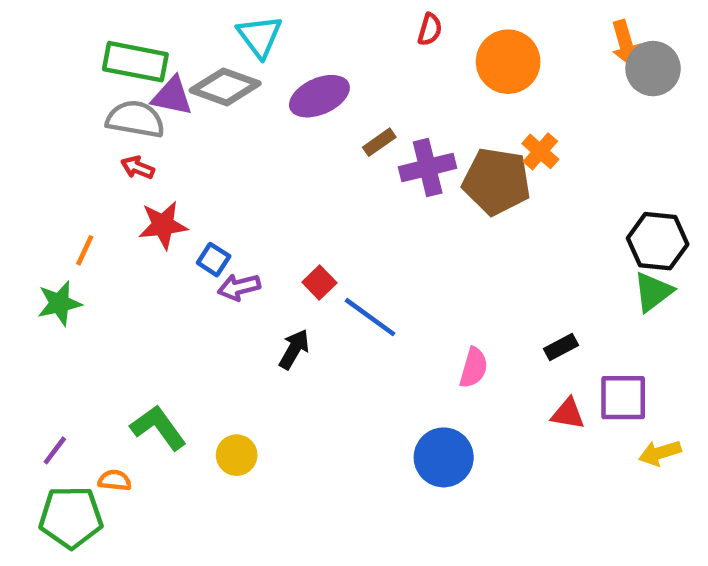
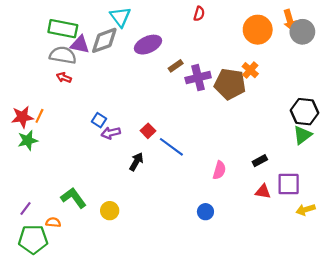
orange circle: (508, 62) -> (258, 30), moved
gray diamond: (225, 87) -> (104, 40), turned -40
red star: (163, 225) -> (22, 117), moved
blue circle: (444, 457) -> (205, 212), size x0.6

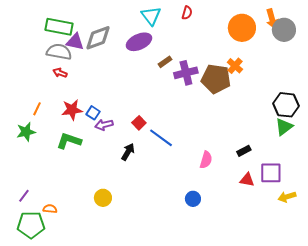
cyan triangle: (120, 17) -> (151, 16), moved
red star: (22, 117) -> (72, 110), moved
green L-shape: (73, 198) -> (69, 141), moved, turned -35

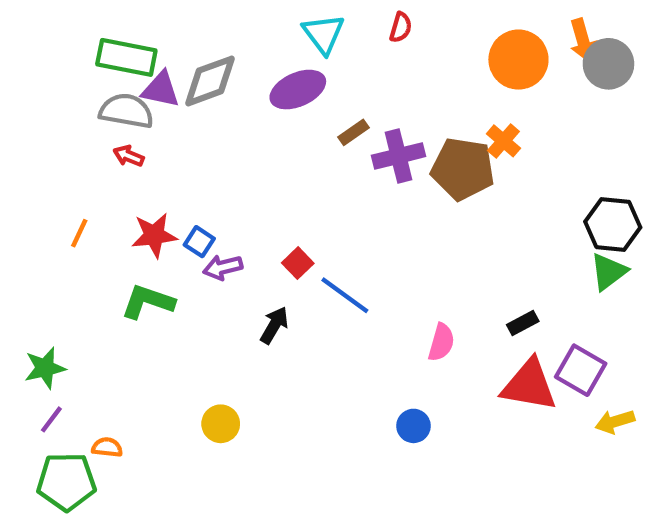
green star: (26, 132) -> (45, 368), moved
purple square: (271, 173) -> (581, 370), turned 30
red triangle: (247, 180) -> (529, 385), size x1.8

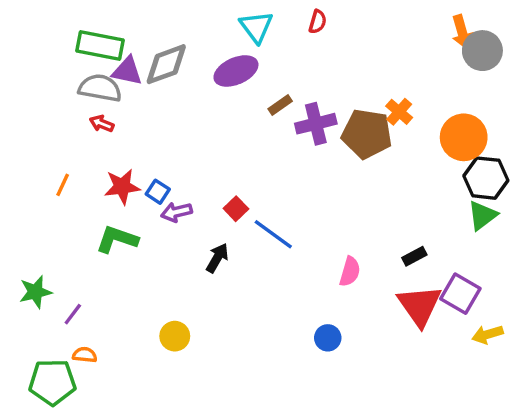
orange circle: (518, 60) -> (464, 137), moved
red triangle: (529, 385) -> (420, 306), turned 45
purple line: (51, 419) -> (73, 314), moved

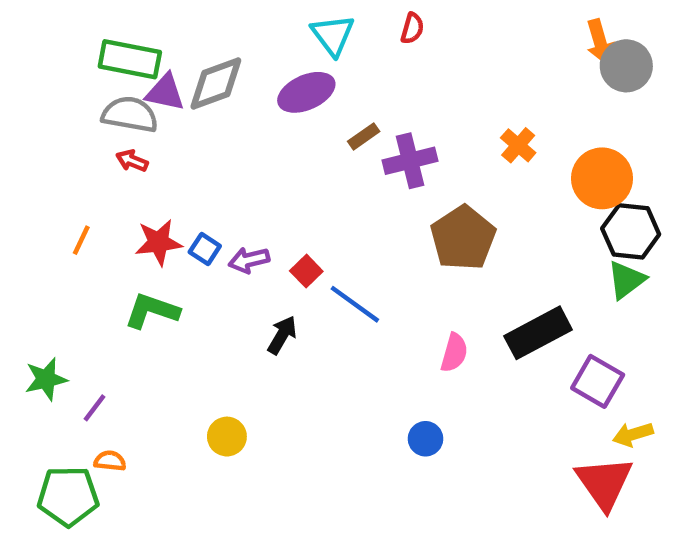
brown pentagon: (367, 134) -> (463, 238), moved, turned 30
purple arrow: (176, 212) -> (249, 260), moved
black rectangle: (414, 256) -> (538, 333), size x2.0
red triangle: (420, 306) -> (604, 483), moved

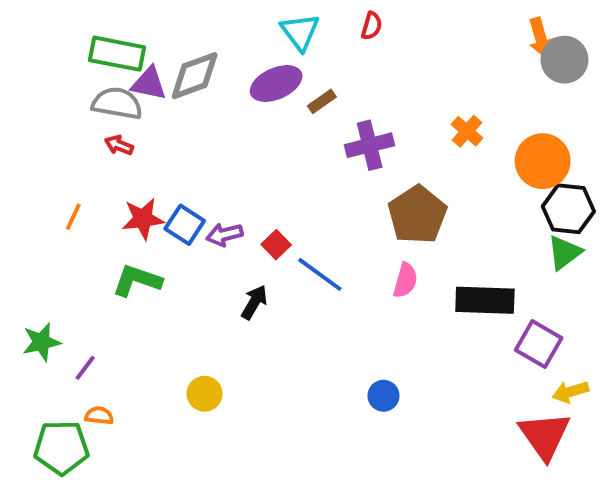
brown rectangle: (364, 136) -> (322, 101), moved
blue square: (205, 249) -> (185, 225), size x1.4
black rectangle: (538, 333) -> (485, 300), turned 30
pink semicircle: (454, 353) -> (405, 280), moved

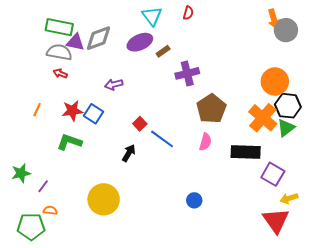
orange cross: (467, 131) -> (263, 118), moved, size x1.8
purple arrow: (224, 235) -> (114, 85), moved
yellow circle: (205, 394) -> (104, 199), size x1.8

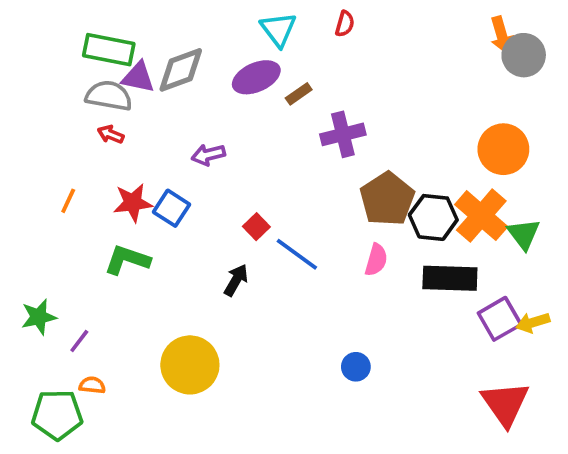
black hexagon: (288, 106) -> (433, 217), moved
green triangle: (286, 128) -> (524, 234), turned -30
purple square: (273, 174) -> (500, 319), turned 30
yellow arrow: (289, 198) -> (533, 323), moved

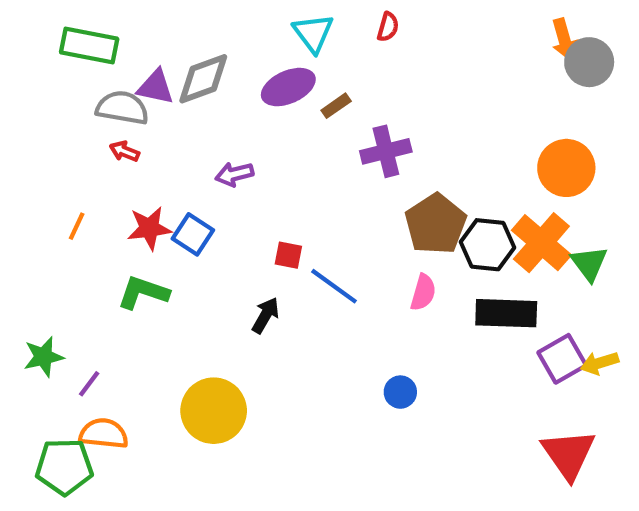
green rectangle: (109, 50) -> (89, 46), moved
red square: (256, 227) -> (288, 255), turned -35
blue circle: (356, 367) -> (400, 392), moved
orange semicircle: (92, 385) -> (104, 434), size x1.6

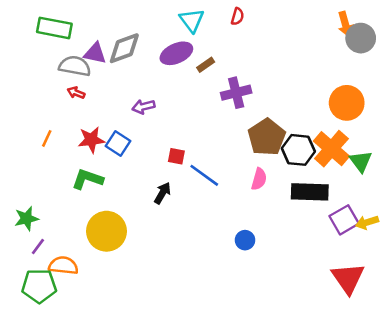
purple line: (89, 384) -> (38, 246), moved
yellow circle: (214, 411) -> (107, 231), moved

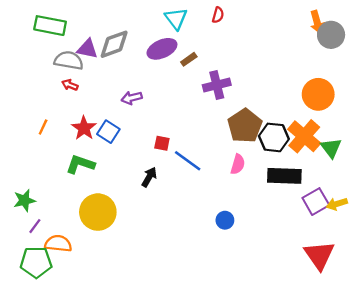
red star: (91, 140) -> (84, 128), turned -30

